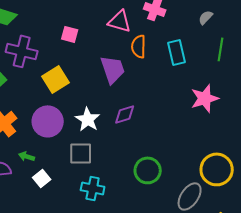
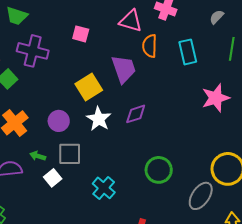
yellow square: (56, 79) -> (89, 87), moved
purple circle: (48, 121) -> (59, 121), size x0.7
gray square: (81, 153) -> (70, 154), moved
cyan cross: (93, 188) -> (104, 188), turned 30

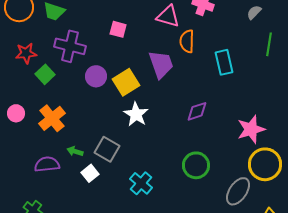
cyan rectangle: (188, 52) -> (224, 62), moved
pink star: (216, 98) -> (251, 129), moved
purple diamond: (136, 114) -> (197, 111), moved
purple circle: (59, 121) -> (96, 76), moved
gray square: (70, 154) -> (107, 149), turned 30

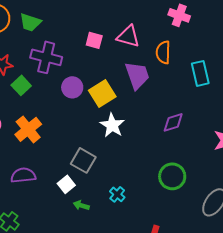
pink triangle: (168, 16) -> (128, 36), moved
green arrow: (75, 151) -> (81, 205), moved
cyan cross: (141, 183) -> (117, 194), size x0.7

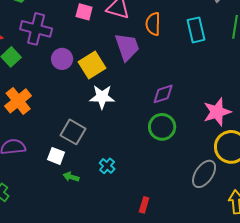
cyan rectangle: (200, 73) -> (196, 30), moved
white star: (112, 125) -> (102, 97), turned -30
green circle: (172, 176) -> (162, 127), moved
white square: (66, 184) -> (56, 156), turned -30

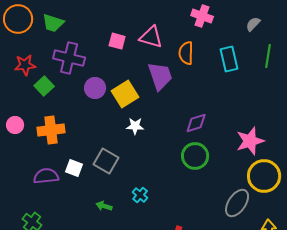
white star: (102, 97) -> (135, 126), size x0.7
orange cross: (18, 101) -> (51, 130), turned 32
white square: (56, 156) -> (74, 168), moved

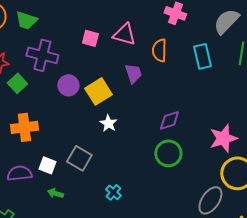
gray semicircle: (253, 24) -> (226, 21), size x1.8
purple trapezoid: (160, 76) -> (133, 73), size x0.7
white star: (135, 126) -> (108, 123), turned 30
green arrow: (104, 206) -> (55, 193), moved

